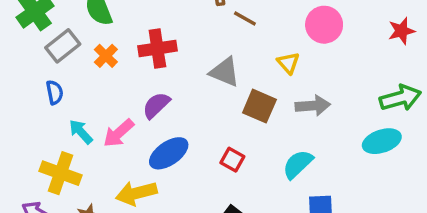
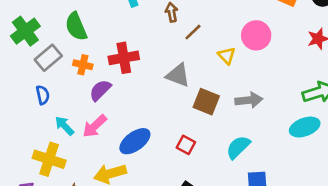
brown line: (245, 18) -> (193, 32), turned -72
orange cross: (106, 56) -> (83, 65), turned -30
yellow triangle: (288, 63) -> (227, 56), moved
purple semicircle: (156, 105) -> (100, 90), moved

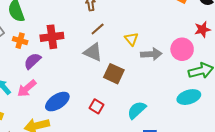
brown line: (193, 32) -> (98, 29), moved
pink circle: (256, 35) -> (182, 49), moved
gray arrow: (249, 100) -> (151, 54), moved

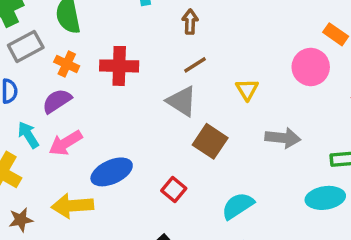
pink circle: (182, 49) -> (311, 67), moved
gray arrow: (151, 54) -> (283, 138), moved
purple semicircle: (32, 61) -> (57, 101), moved

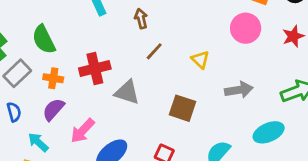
gray triangle: (182, 101) -> (127, 92), moved
pink arrow: (66, 143) -> (82, 131), moved
cyan ellipse: (325, 198) -> (269, 132), moved

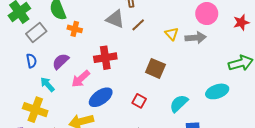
red cross: (95, 69) -> (105, 58), moved
orange cross: (53, 78) -> (75, 29), moved
gray arrow: (239, 90) -> (196, 38), moved
gray triangle: (127, 92) -> (115, 19), moved

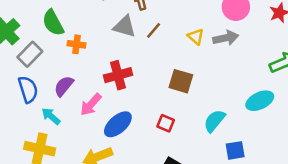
blue semicircle: (31, 61) -> (28, 89), size x1.5

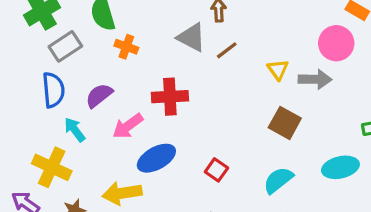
brown square: (181, 81) -> (285, 123), moved

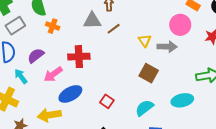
gray triangle: (192, 37) -> (92, 21), turned -30

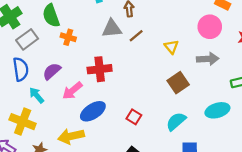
gray arrow: (167, 47) -> (208, 59), moved
brown square: (149, 73) -> (178, 83), turned 30

